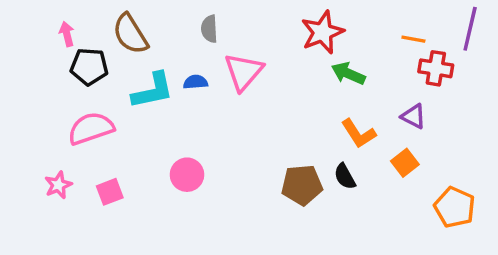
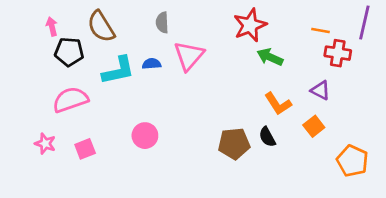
pink star: (58, 185) -> (45, 144), turned -30

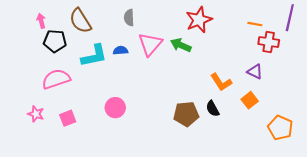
green arrow: (270, 57) -> (181, 45), moved

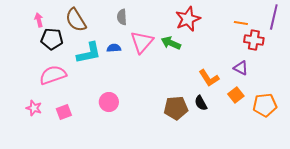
orange pentagon: (280, 128) -> (265, 105), moved, turned -30

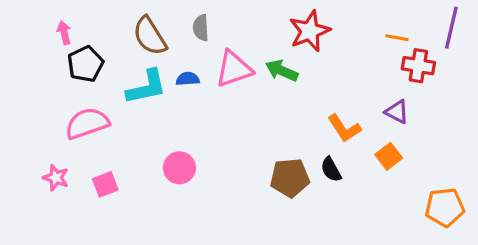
brown semicircle: (76, 20) -> (150, 36), moved
black pentagon: (52, 39) -> (85, 64), turned -30
pink triangle: (142, 42) -> (234, 69), turned 30
orange pentagon: (265, 105) -> (445, 207), moved

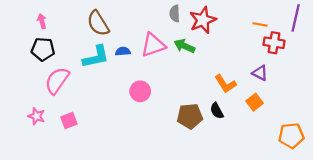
gray semicircle: (201, 28) -> (175, 14), moved
black pentagon: (85, 64) -> (43, 49), moved, turned 30
pink semicircle: (87, 123) -> (57, 81), turned -36
pink circle: (179, 168) -> (140, 91), moved

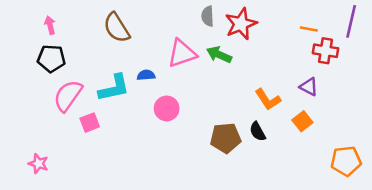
blue semicircle: (123, 51) -> (146, 75), moved
cyan L-shape: (96, 57) -> (114, 88), moved
pink star: (37, 116) -> (38, 164), moved
pink square: (69, 120) -> (90, 123), moved

